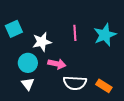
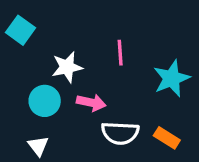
cyan square: (14, 29) -> (20, 30), moved, turned -30
cyan star: (105, 35) -> (172, 78), moved
white triangle: (28, 84) -> (38, 146), moved

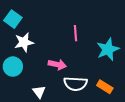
white star: (67, 67) -> (24, 42), moved
cyan circle: (45, 101) -> (13, 67), moved
white triangle: (38, 146) -> (39, 92), moved

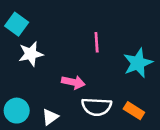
cyan circle: (13, 67) -> (17, 111), moved
white triangle: (39, 92) -> (50, 117), turned 32

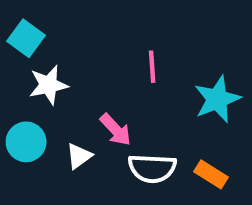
pink arrow: (73, 82) -> (116, 130), turned 35
cyan circle: (17, 111) -> (26, 142), moved
white triangle: (50, 117) -> (79, 156), moved

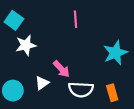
pink line: (152, 67) -> (75, 19), moved
cyan circle: (26, 142) -> (13, 91), moved
orange rectangle: (211, 174) -> (112, 93), turned 42

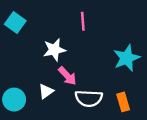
white star: (26, 45) -> (54, 50), moved

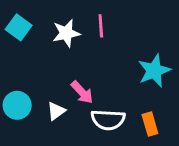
white star: (54, 50) -> (66, 33), moved
cyan circle: (14, 100) -> (17, 105), moved

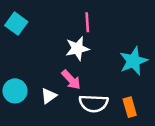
white star: (66, 33) -> (77, 48), moved

